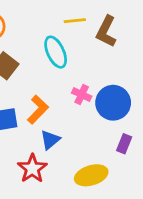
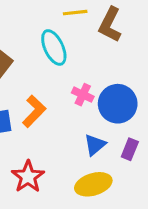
blue triangle: (50, 140) -> (95, 145), moved

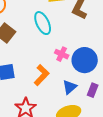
orange L-shape: (34, 111) -> (42, 75), moved

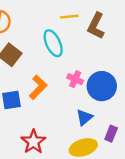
orange L-shape: (42, 75) -> (38, 87), moved
purple rectangle: (93, 90) -> (111, 134), moved

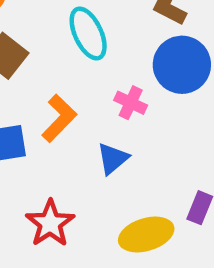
blue circle: (102, 86) -> (182, 65), moved
blue triangle: (84, 117) -> (113, 159), moved

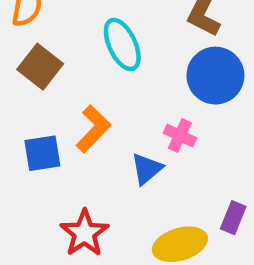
pink cross: (131, 103) -> (180, 135), moved

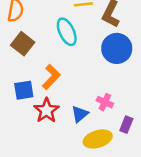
pink cross: (180, 135) -> (105, 102), moved
blue triangle: (147, 169) -> (80, 114), moved
red star: (84, 233) -> (46, 110), moved

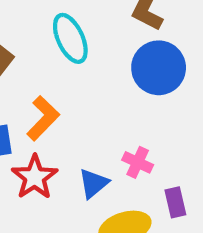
purple rectangle: (126, 125) -> (175, 202), turned -35

